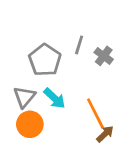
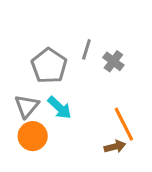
orange line: (95, 113) -> (124, 124), moved
brown arrow: (105, 134) -> (115, 147), turned 30

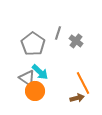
gray triangle: (27, 106) -> (27, 78), moved, turned -36
orange circle: (33, 136) -> (35, 91), moved

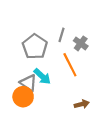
orange line: (83, 83) -> (70, 65), moved
orange circle: (35, 91) -> (23, 97), moved

